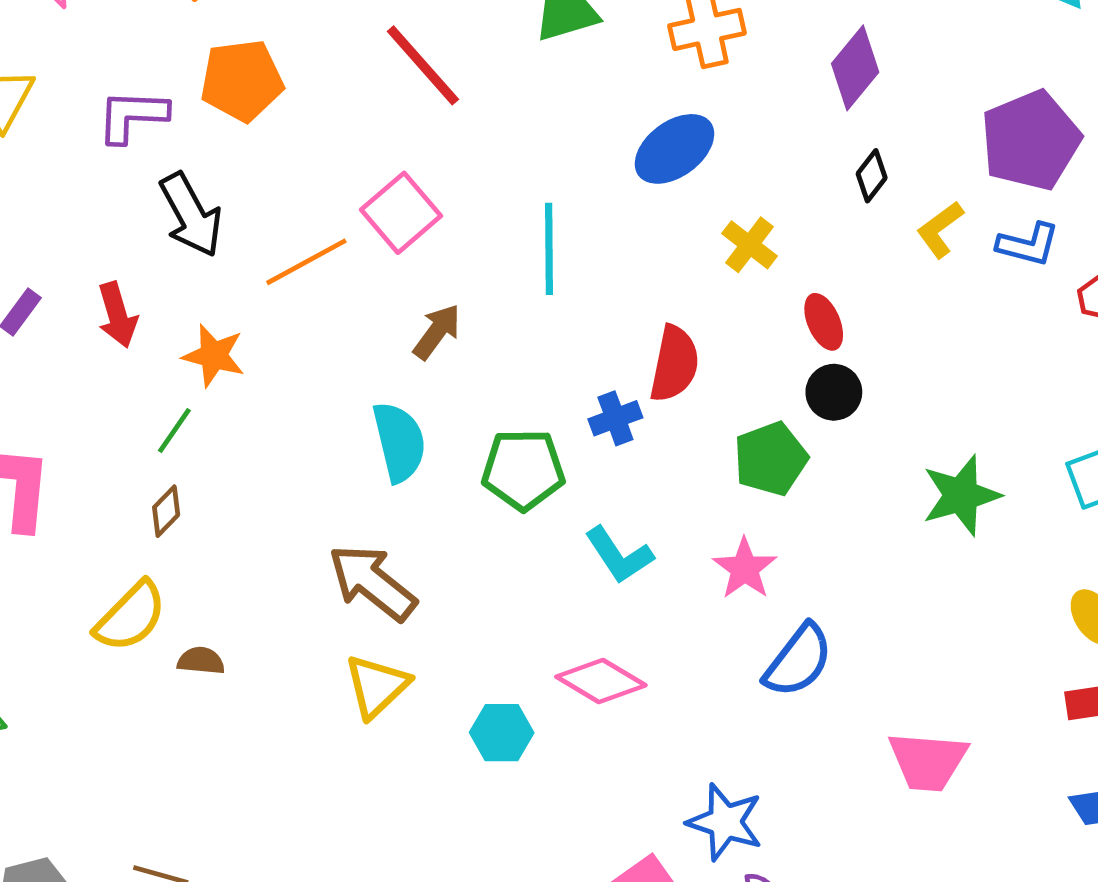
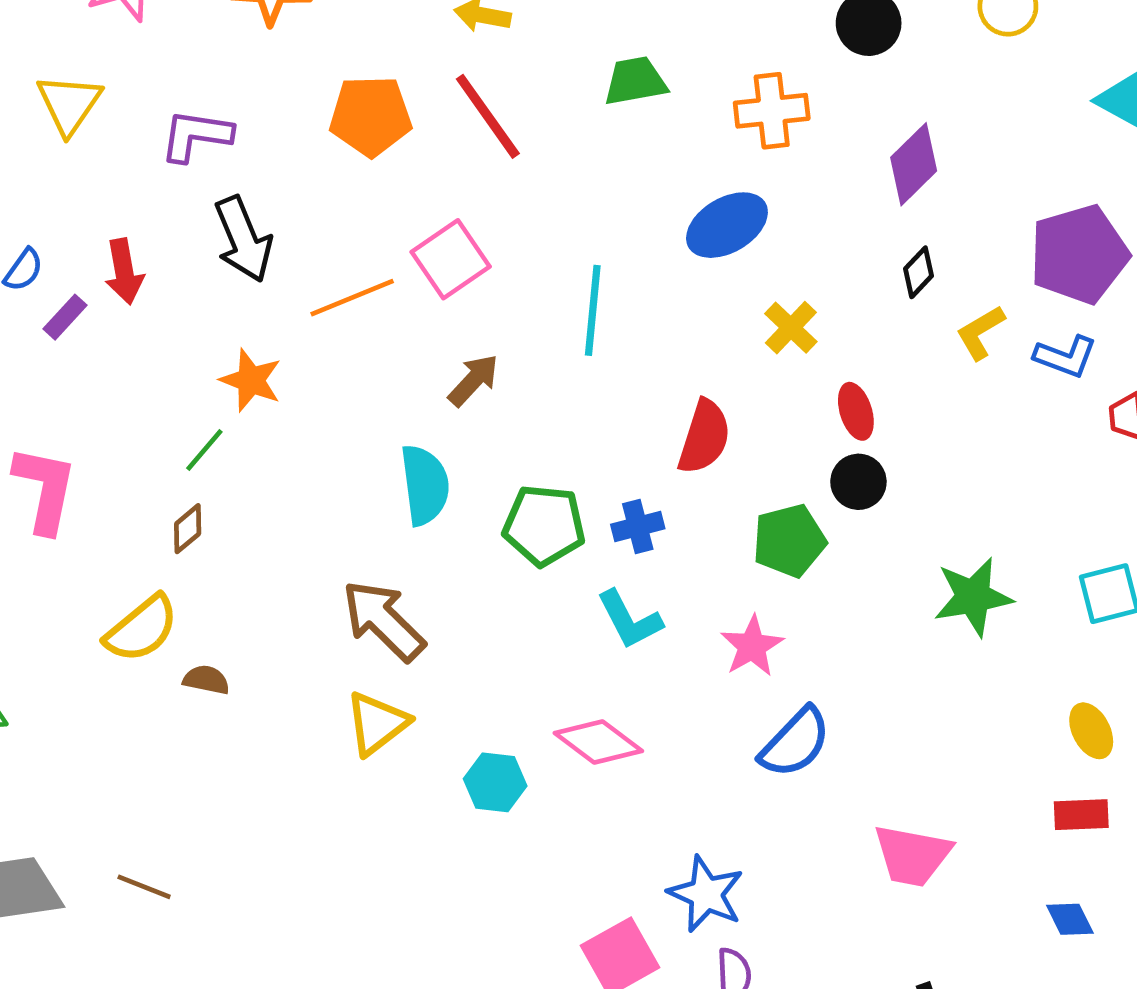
orange pentagon: (242, 80) -> (371, 116), moved
red arrow: (117, 315) -> (124, 272), moved
blue cross: (615, 418) -> (638, 526), moved

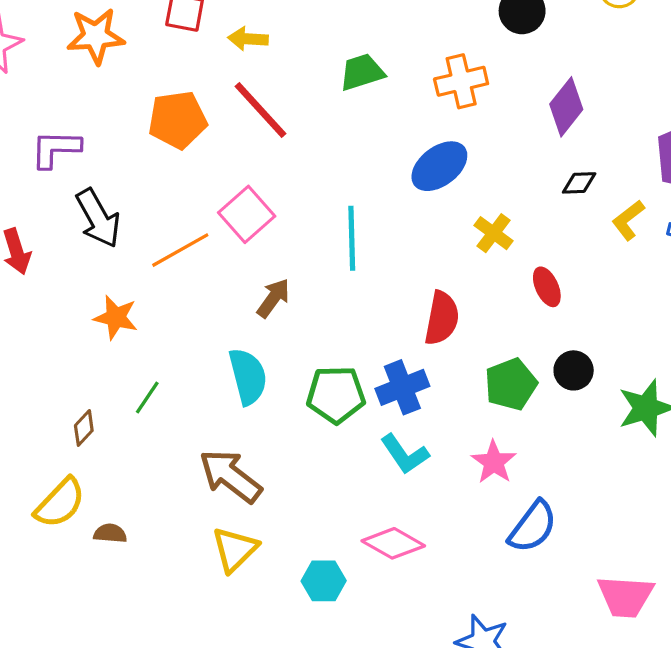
black diamond: (919, 272) -> (579, 183), turned 51
green line: (204, 450) -> (147, 397), moved
black circle: (858, 482) -> (574, 370), moved
blue cross: (638, 526) -> (402, 387), size x1.4

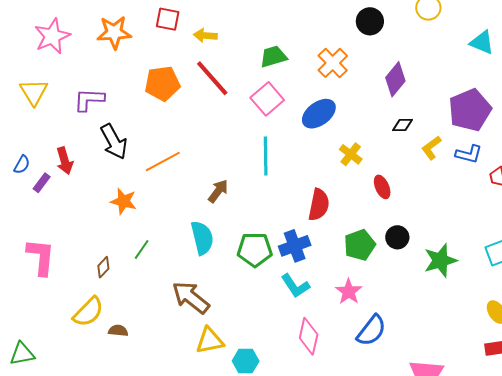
orange cross: (461, 81) -> (333, 63), turned -32
pink square: (247, 214) -> (267, 99), moved
pink diamond: (393, 543) -> (309, 336), moved, turned 72
yellow triangle: (235, 549) -> (210, 341), moved, turned 32

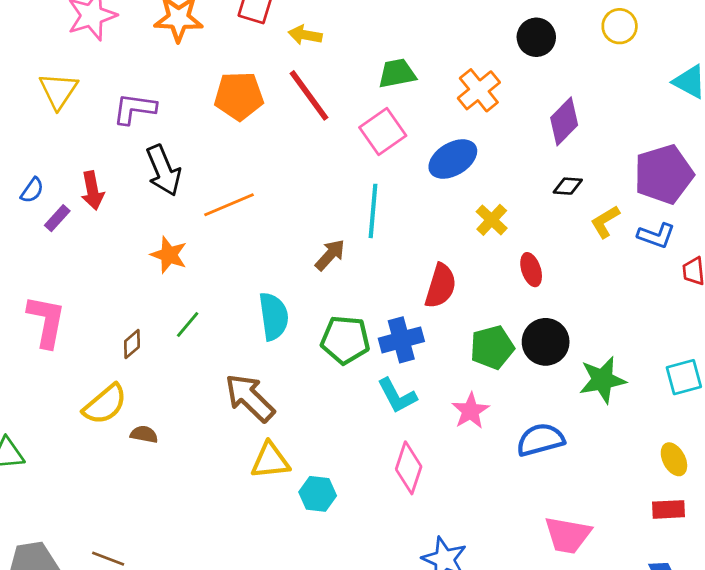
brown arrow: (218, 191) -> (330, 255), moved
black circle: (397, 237) -> (546, 342), size x1.4
blue semicircle: (371, 331) -> (540, 440), moved, turned -148

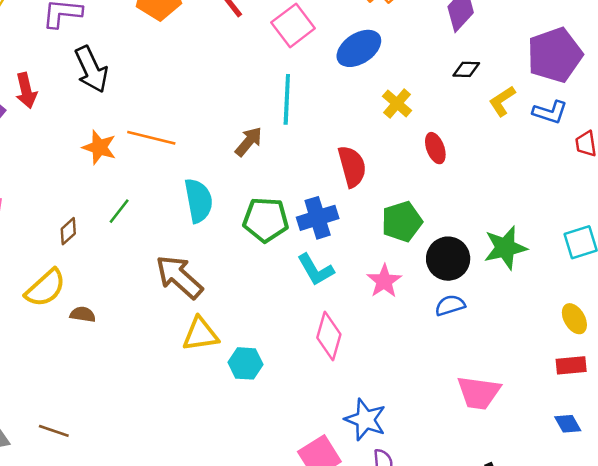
orange line: (229, 205) -> (151, 138), moved, turned 39
red semicircle: (441, 286) -> (352, 166), turned -30
black circle: (546, 342) -> (448, 259), moved
blue semicircle: (540, 440) -> (450, 305), size x0.7

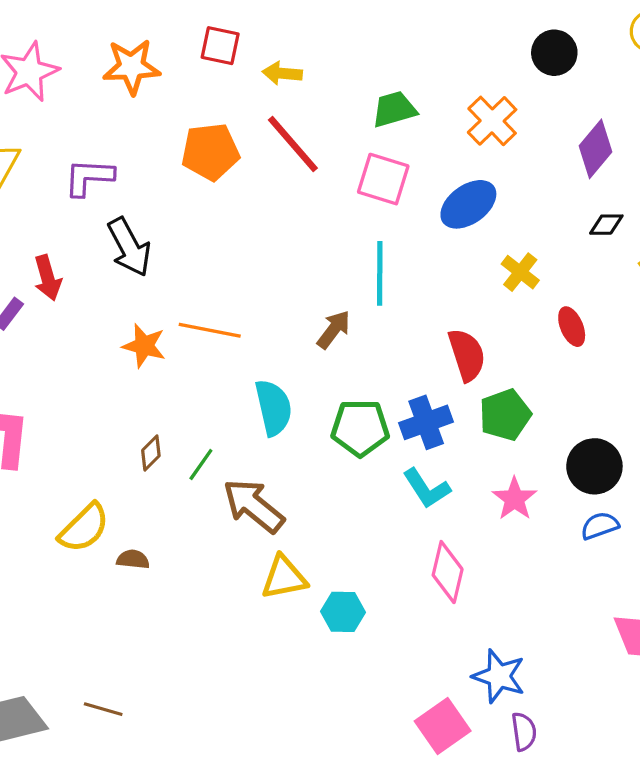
pink square: (293, 25) -> (383, 179), turned -33
green line: (119, 211) -> (201, 465), moved
green pentagon: (402, 222) -> (505, 415), moved
brown diamond: (68, 231) -> (151, 453), moved

